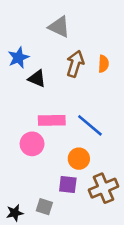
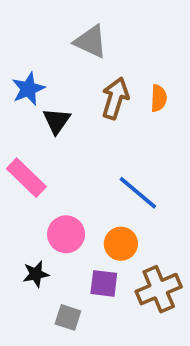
black triangle: (37, 79) -> (57, 121), turned 42
pink rectangle: (52, 120) -> (26, 178), moved, turned 45
pink circle: (32, 144) -> (66, 234), moved
black star: (15, 213) -> (36, 274), moved

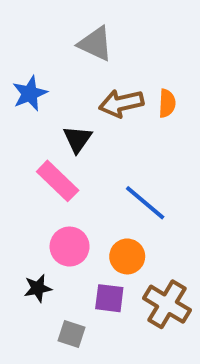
brown arrow: (115, 98) -> (121, 103), turned -120
black triangle: (57, 121) -> (77, 139), moved
pink rectangle: (26, 178) -> (58, 181), moved
brown cross: (159, 289) -> (167, 304), turned -36

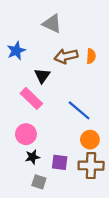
pink circle: (70, 247) -> (26, 134), moved
orange circle: (127, 256) -> (90, 140), moved
black star: (38, 288) -> (32, 157), moved
brown cross: (167, 304) -> (91, 166), turned -30

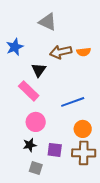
orange semicircle: (91, 56) -> (84, 52), turned 80
blue line: (79, 110) -> (73, 102), turned -60
pink circle: (26, 134) -> (36, 122), moved

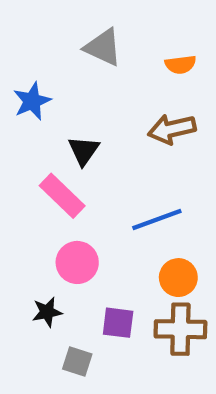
brown arrow: (61, 52) -> (172, 129), moved
orange semicircle: (84, 52) -> (180, 65), moved
black star: (30, 145) -> (47, 312), moved

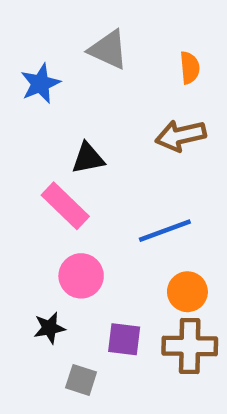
orange semicircle: (180, 65) -> (190, 68), turned -88
blue star: (32, 101) -> (40, 84), moved
black triangle: (84, 151) -> (88, 158), turned 44

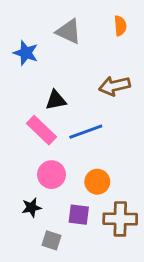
orange semicircle: (190, 68) -> (120, 26), moved
blue star: (40, 84) -> (26, 53), turned -30
blue line: (165, 231) -> (86, 132), moved
orange circle: (187, 292) -> (97, 182), moved

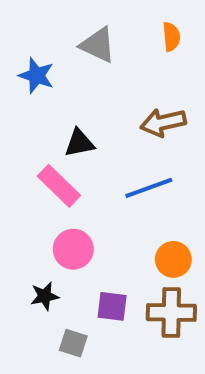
blue line: (86, 132) -> (149, 188), moved
orange circle: (97, 182) -> (173, 259), moved

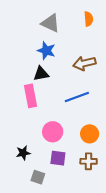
blue star: (36, 76) -> (46, 51), moved
pink rectangle: (59, 186) -> (31, 96), turned 35
pink circle: (73, 249) -> (53, 132), moved
brown cross: (171, 313) -> (89, 161), size x0.7

